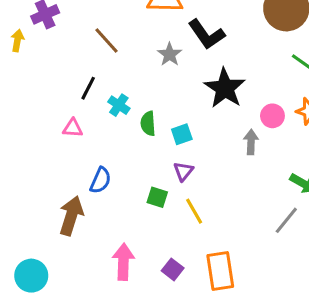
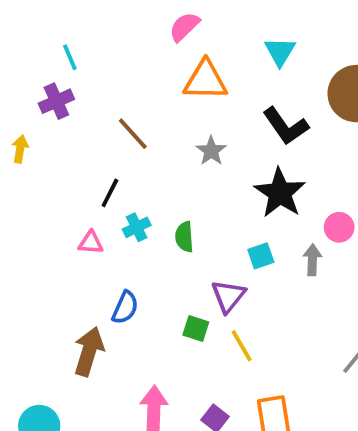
black L-shape: (206, 34) -> (286, 126), moved
yellow arrow: (17, 41) -> (20, 149), moved
cyan cross: (119, 105) -> (137, 227), moved, turned 30
cyan square: (182, 134) -> (261, 256), moved
purple triangle: (183, 171) -> (228, 296), size x1.4

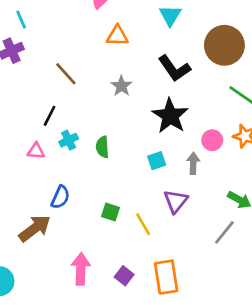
orange triangle: (205, 80) -> (117, 36), size x0.7
purple triangle: (228, 296) -> (176, 201), moved
brown arrow: (89, 351) -> (35, 228), turned 36

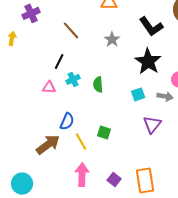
gray arrow: (193, 163) -> (165, 96), turned 98
yellow line: (143, 224) -> (81, 141), moved

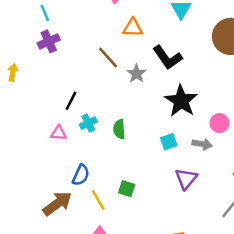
purple cross: (31, 13) -> (49, 41), moved
black L-shape: (151, 26) -> (167, 58), moved
brown line: (71, 30) -> (108, 58), moved

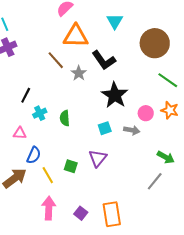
orange triangle: (133, 28) -> (76, 36), size x1.5
pink triangle: (59, 133) -> (20, 133), moved
purple triangle: (186, 179) -> (98, 158), moved

